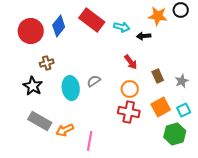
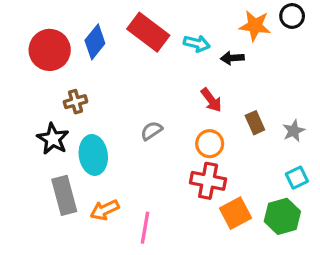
cyan ellipse: (71, 88) -> (93, 155), moved
orange square: (161, 107) -> (235, 213), moved
gray rectangle: (40, 121) -> (64, 195), turned 45

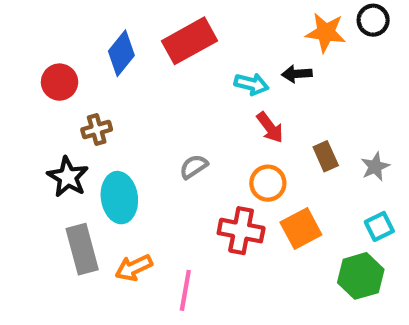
red rectangle: (148, 32) -> (189, 41), turned -66
cyan arrow: (197, 43) -> (251, 84), moved
red circle: (50, 50) -> (60, 82), moved, size x0.7
red cross: (208, 181) -> (241, 231), moved
orange square: (235, 213) -> (301, 229), moved

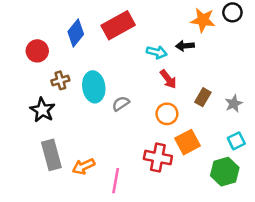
brown rectangle: (326, 156) -> (203, 97), turned 54
cyan ellipse: (119, 198) -> (94, 87), moved
red cross: (241, 231) -> (158, 158), moved

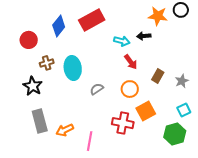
gray semicircle: (121, 104) -> (97, 89), moved

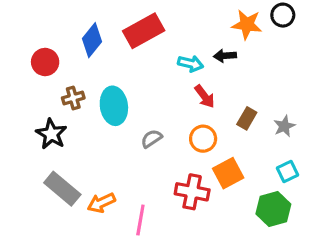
gray rectangle: (40, 121) -> (62, 189), turned -35

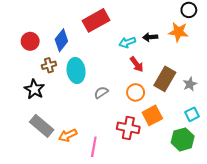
orange star: (247, 24) -> (178, 32), moved
blue diamond: (92, 40) -> (61, 40), moved
cyan arrow: (191, 64) -> (127, 42), turned 147
brown rectangle: (247, 118) -> (165, 79), size x1.6

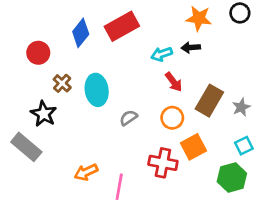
orange star: (178, 32) -> (199, 18), moved
blue diamond: (61, 40) -> (81, 33), moved
brown cross: (49, 65) -> (62, 83), turned -32
gray rectangle: (42, 126) -> (26, 147), moved

